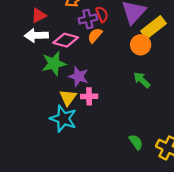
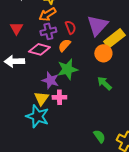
red triangle: (39, 15) -> (16, 28), turned -32
purple cross: (88, 19) -> (48, 31), moved
white arrow: (36, 35) -> (14, 61), moved
green star: (54, 64) -> (67, 69), moved

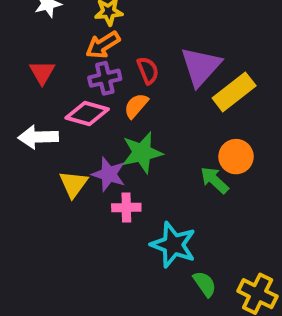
orange circle: (103, 53) -> (236, 157), moved
yellow triangle: (41, 98) -> (73, 184), moved
cyan star: (37, 116) -> (173, 245), moved

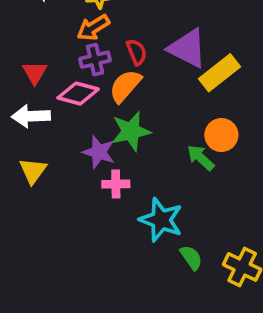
purple triangle: (201, 66) -> (187, 48), turned -45
red triangle: (42, 72) -> (35, 73), moved
orange semicircle: (136, 106) -> (125, 86), size x1.4
yellow triangle: (73, 184) -> (33, 171), moved

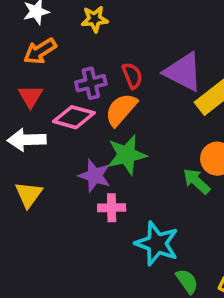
orange arrow: (93, 28) -> (40, 51), moved

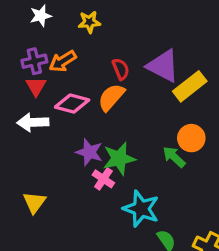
orange arrow: (40, 51) -> (63, 61), moved
purple cross: (91, 83) -> (34, 61), moved
green star: (127, 155) -> (119, 158), moved
yellow triangle: (29, 194) -> (34, 202), moved
pink cross: (112, 208) -> (103, 179), turned 35

